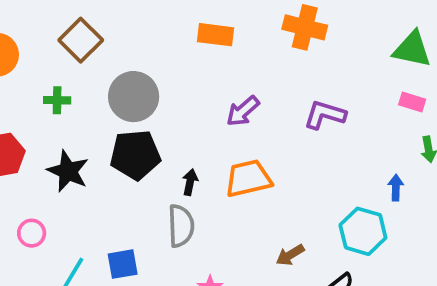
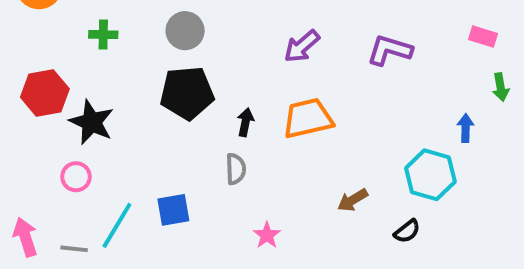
gray circle: (134, 97) -> (185, 31), size x0.7
black star: (68, 171) -> (92, 122), moved
gray semicircle: (181, 226) -> (236, 169), size x0.7

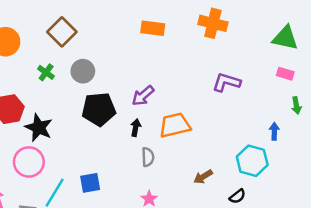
gray circle: (185, 31) -> (83, 71), moved
green cross: (103, 35) -> (46, 72), turned 35
purple arrow: (302, 46) -> (143, 96), moved
gray semicircle: (236, 169) -> (148, 157), moved
pink circle: (76, 177) -> (29, 162), size x1.6

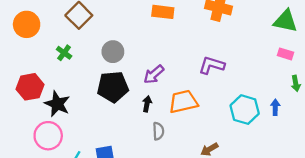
gray circle: (83, 71) -> (113, 52), moved
purple L-shape: (226, 82) -> (212, 65), moved
cyan hexagon: (252, 161) -> (245, 110), moved

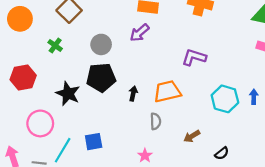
purple arrow: (154, 74) -> (140, 33), moved
black star: (57, 104) -> (68, 94), moved
gray semicircle: (158, 131) -> (156, 121), moved

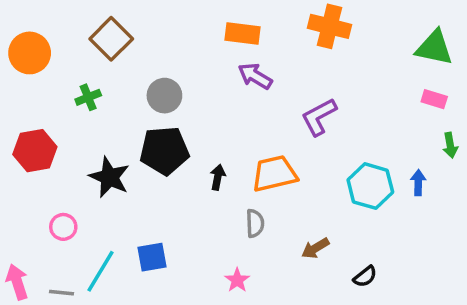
purple arrow: (140, 33) -> (255, 76), moved, turned 72
green cross: (55, 46) -> (88, 97), turned 32
purple L-shape: (194, 57) -> (319, 117), turned -45
pink circle: (40, 123) -> (63, 227), size x0.6

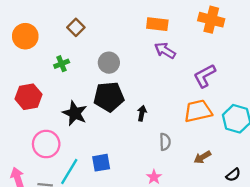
brown square: (111, 39) -> (76, 27), size x0.7
orange trapezoid: (274, 174) -> (198, 111), moved
pink circle: (63, 227) -> (46, 144), size x1.6

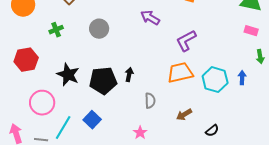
black pentagon: (109, 97) -> (103, 81), moved
blue square: (101, 163) -> (92, 120), turned -36

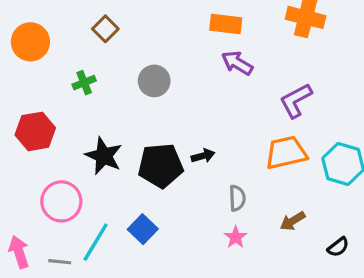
black arrow: (129, 75) -> (203, 156), turned 64
pink star: (140, 133) -> (236, 237), moved

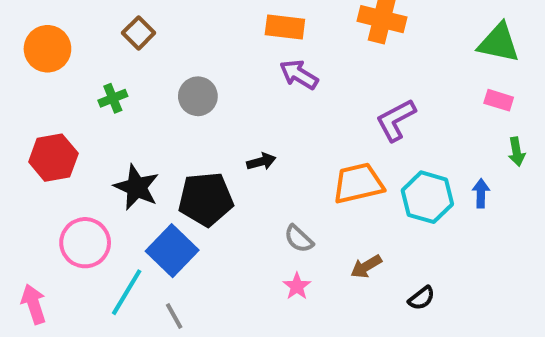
purple L-shape: (296, 100) -> (396, 120), moved
black arrow: (203, 156) -> (261, 162), moved
gray semicircle: (237, 198) -> (299, 239), turned 135
blue square: (143, 229) -> (172, 251), moved, size x1.4
gray line: (60, 262) -> (174, 316), moved, turned 55

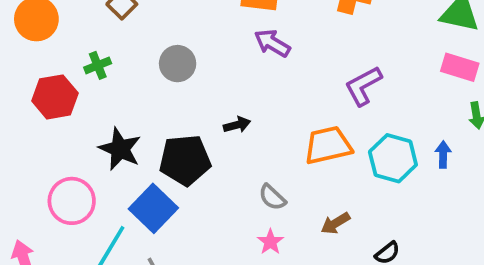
pink rectangle: (499, 100) -> (460, 67), size x1.4
red hexagon: (53, 158) -> (55, 97), moved

